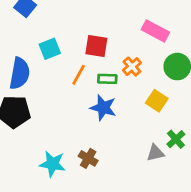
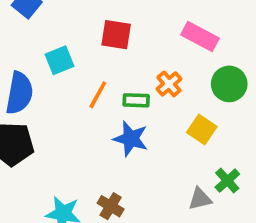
red square: (96, 46) -> (116, 35), moved

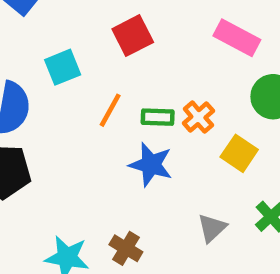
red square: (116, 35) -> (133, 36), turned -36
orange cross: (169, 84) -> (198, 117), moved
gray triangle: (200, 199) -> (212, 228), moved, turned -30

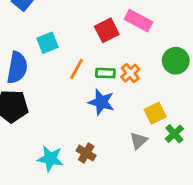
red square: (133, 36) -> (107, 30), moved
pink rectangle: (237, 38) -> (139, 21), moved
yellow square: (239, 153) -> (155, 113), moved, turned 30

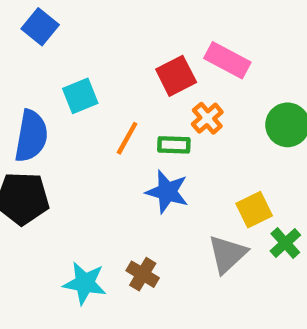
orange cross: (130, 73) -> (207, 118), moved
gray triangle: (139, 141) -> (227, 254), size x1.4

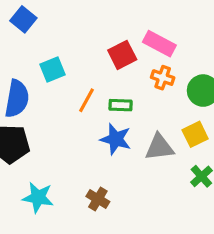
orange cross: (207, 118) -> (163, 78), moved, turned -30
yellow square: (254, 210) -> (195, 134), moved
gray triangle: (227, 254) -> (159, 147), moved, turned 36
cyan star: (85, 283) -> (38, 197), moved

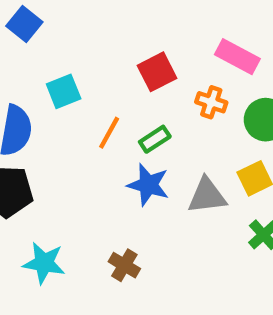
pink rectangle: (159, 44) -> (237, 57), moved
green rectangle: (121, 105) -> (155, 139), turned -35

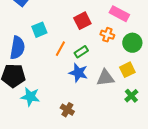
cyan star: (44, 263) -> (30, 97), moved

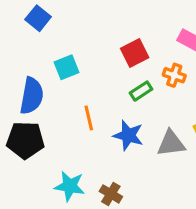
orange line: (60, 49) -> (89, 118), moved, turned -42
green rectangle: (81, 52) -> (141, 91), moved
cyan star: (30, 97) -> (70, 186), moved

